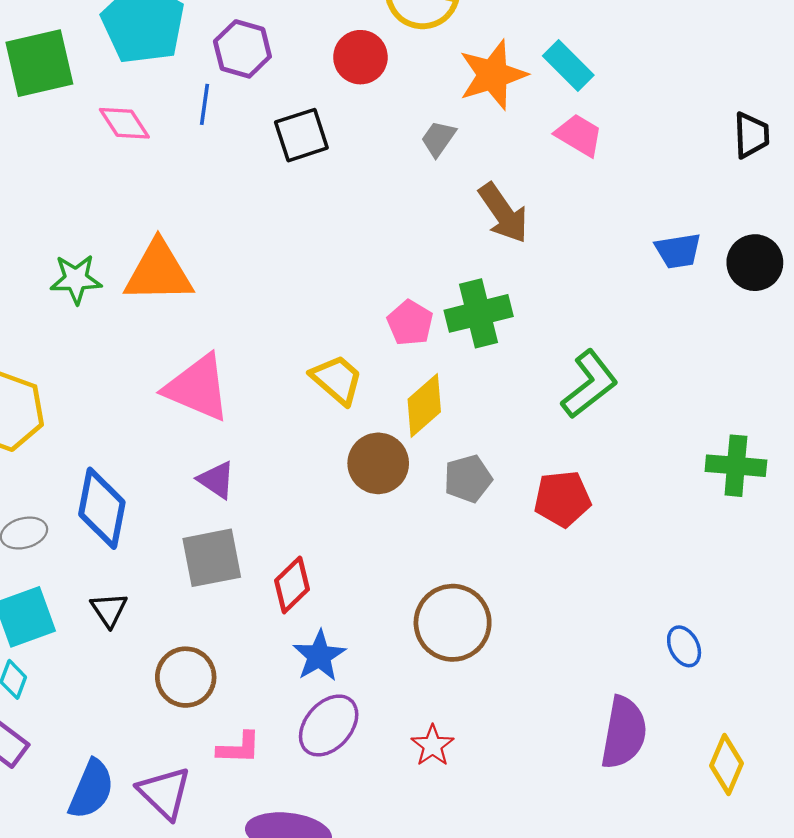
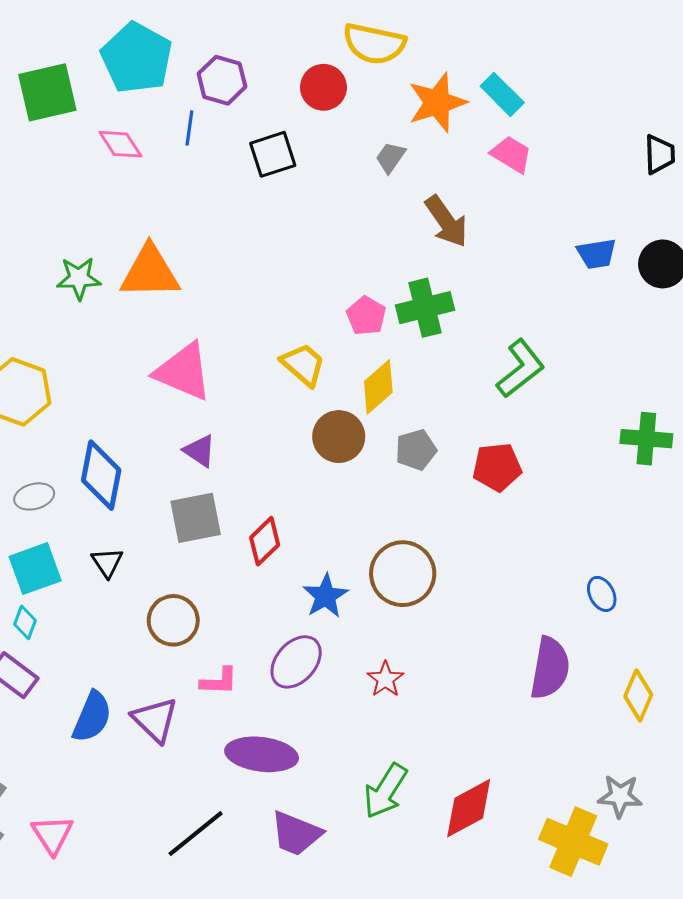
blue star: (319, 656) -> (326, 596), moved

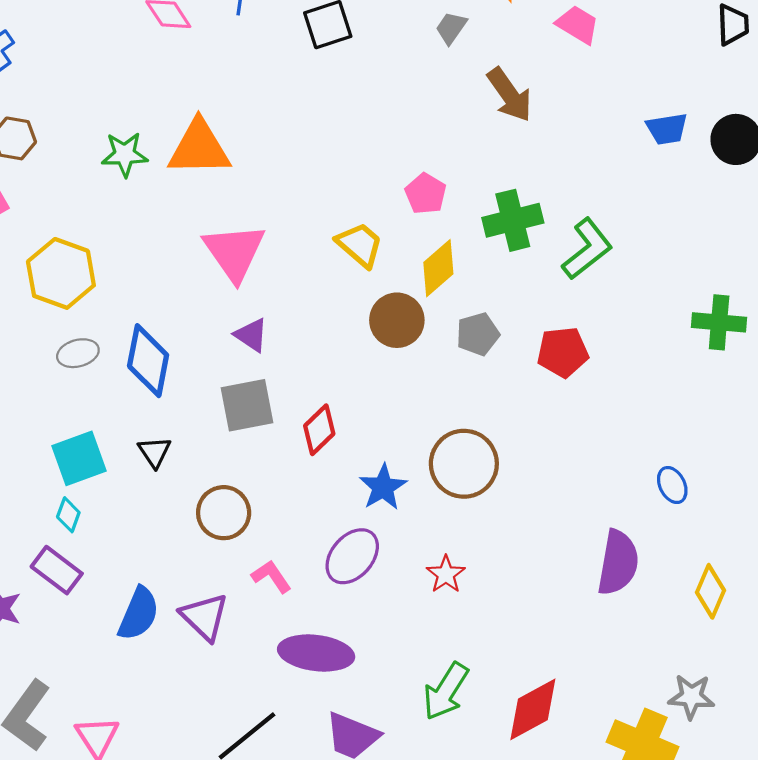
green cross: (425, 308) -> (513, 220), moved
pink triangle: (183, 372) -> (234, 252), turned 32
gray ellipse: (34, 496) -> (78, 353), moved
pink L-shape: (219, 681) -> (271, 576), turned -126

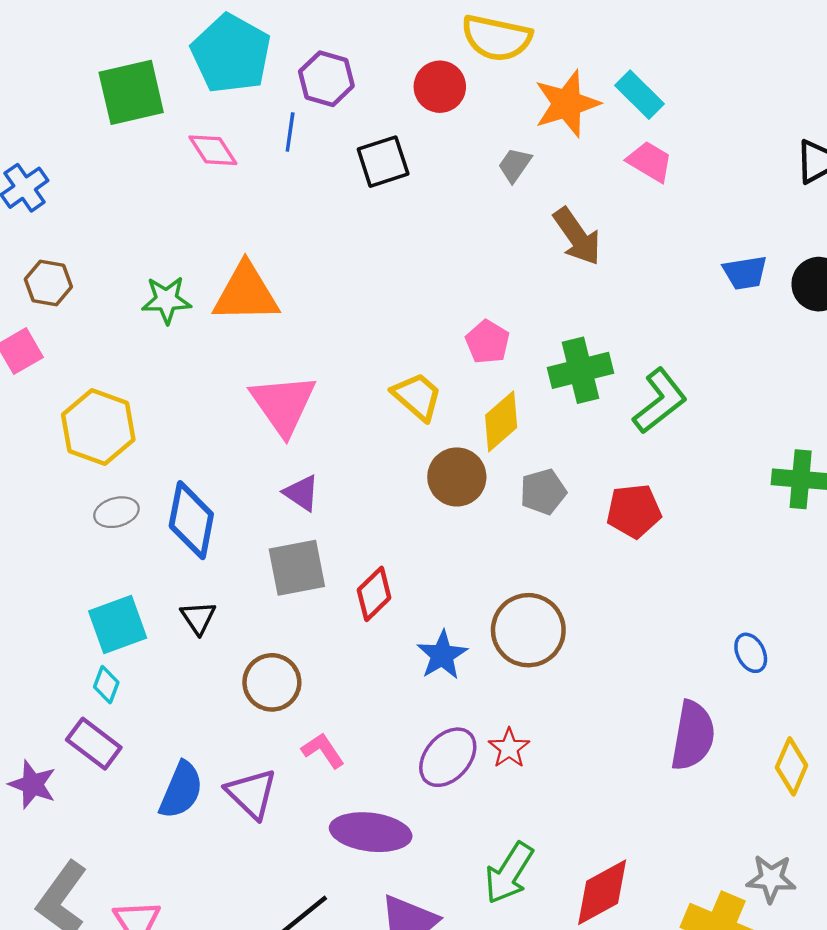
purple ellipse: (352, 556) -> (448, 757), moved

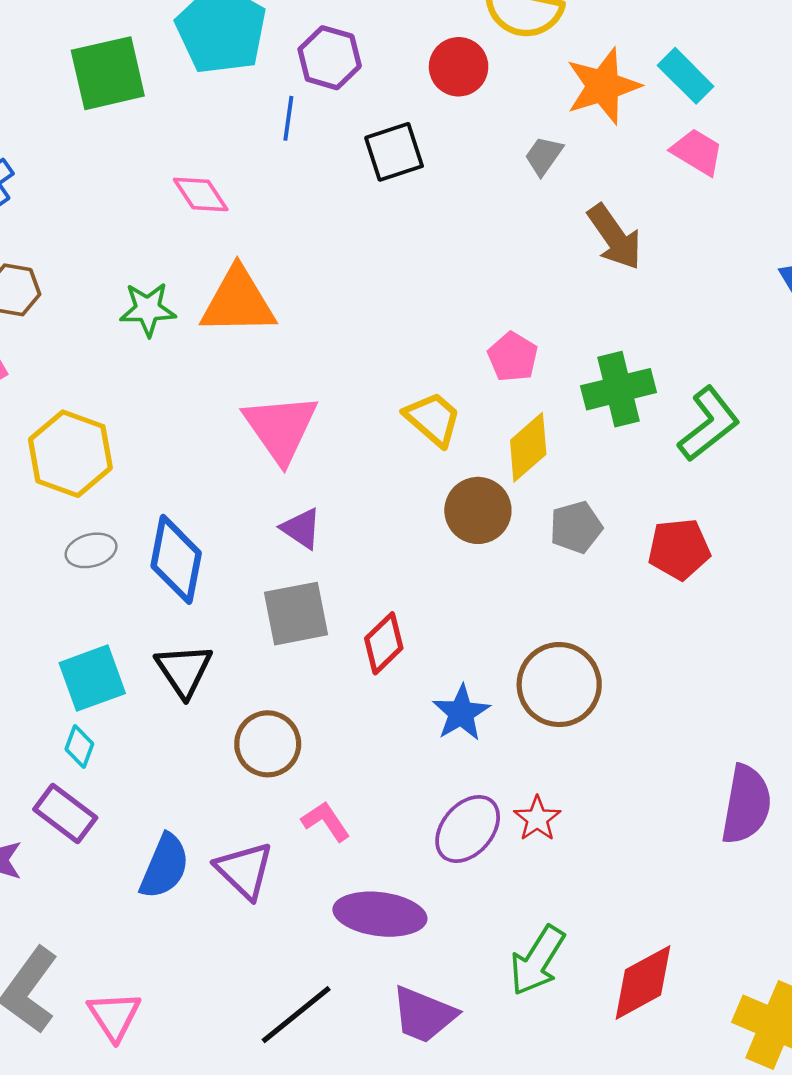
pink diamond: (213, 150) -> (201, 194), moved
black triangle: (198, 618) -> (184, 670), size x1.4

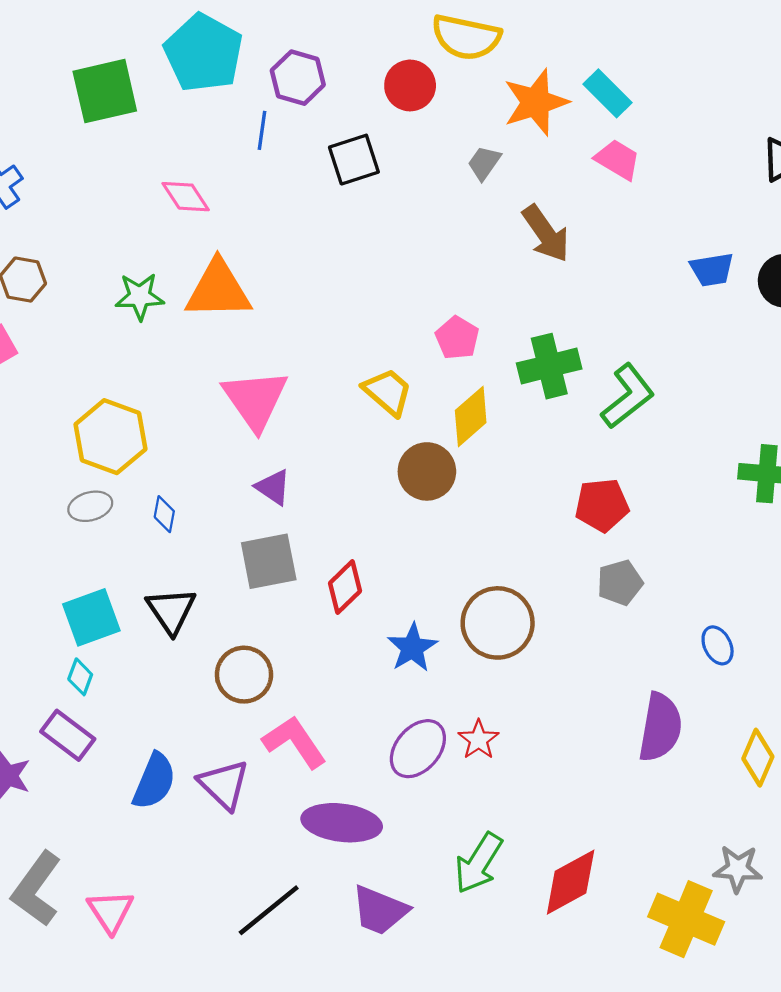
yellow hexagon: (70, 454) -> (110, 437), moved
gray pentagon: (576, 527) -> (620, 583), moved
blue diamond: (176, 559) -> (164, 514), size x0.5
pink L-shape: (326, 821) -> (294, 742), size x1.5

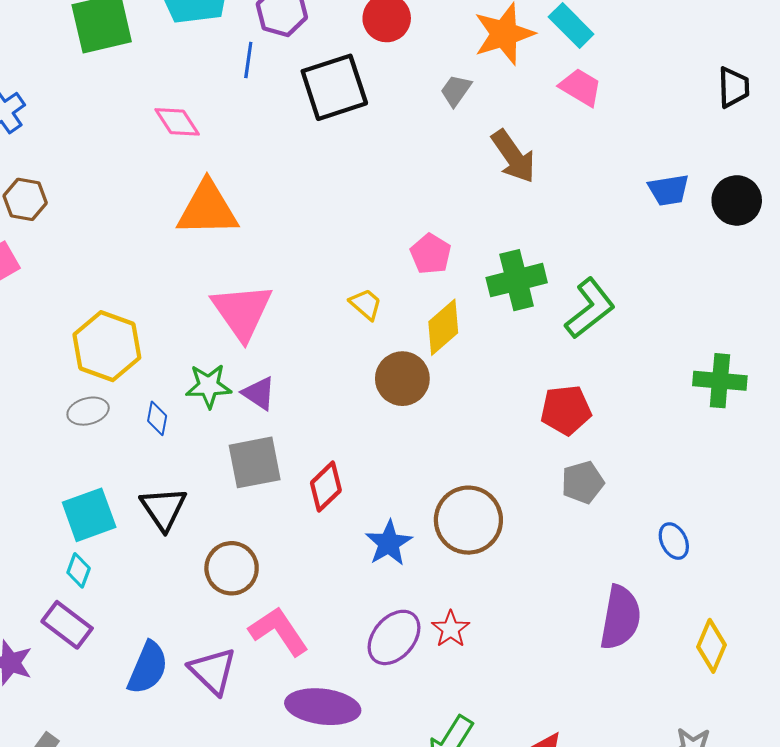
black square: (354, 160) -> (334, 87), size x1.4
green star: (140, 296) -> (209, 386), moved
yellow trapezoid: (388, 392) -> (366, 304), size x0.7

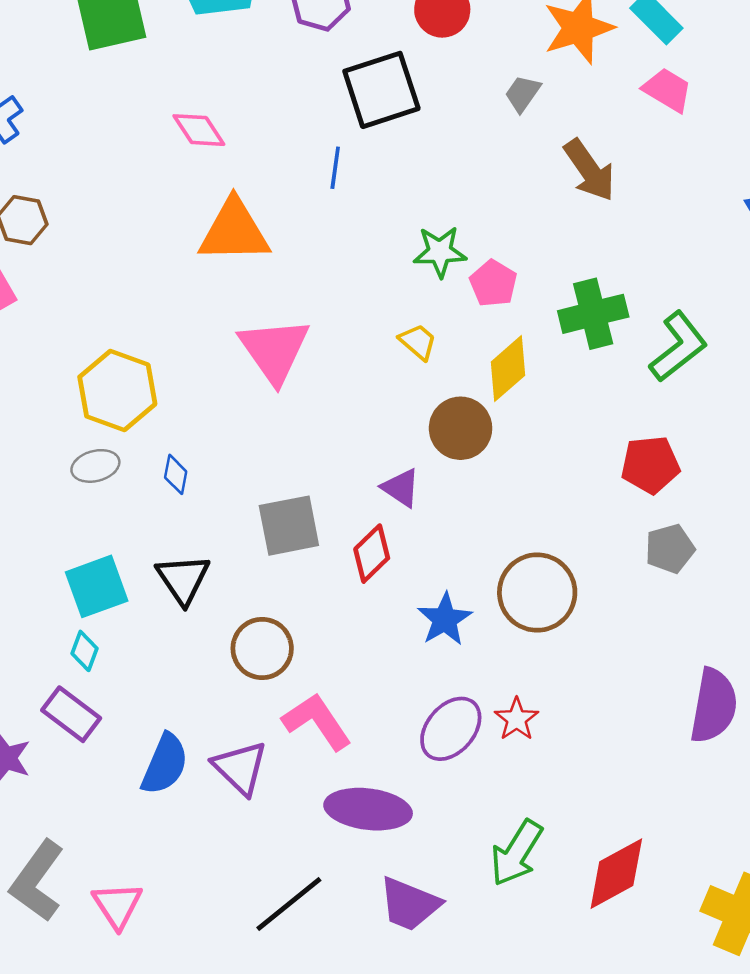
blue line: (248, 60) -> (335, 168), moved
green star: (209, 386) -> (440, 252), moved
purple triangle: (259, 393) -> (401, 488), moved

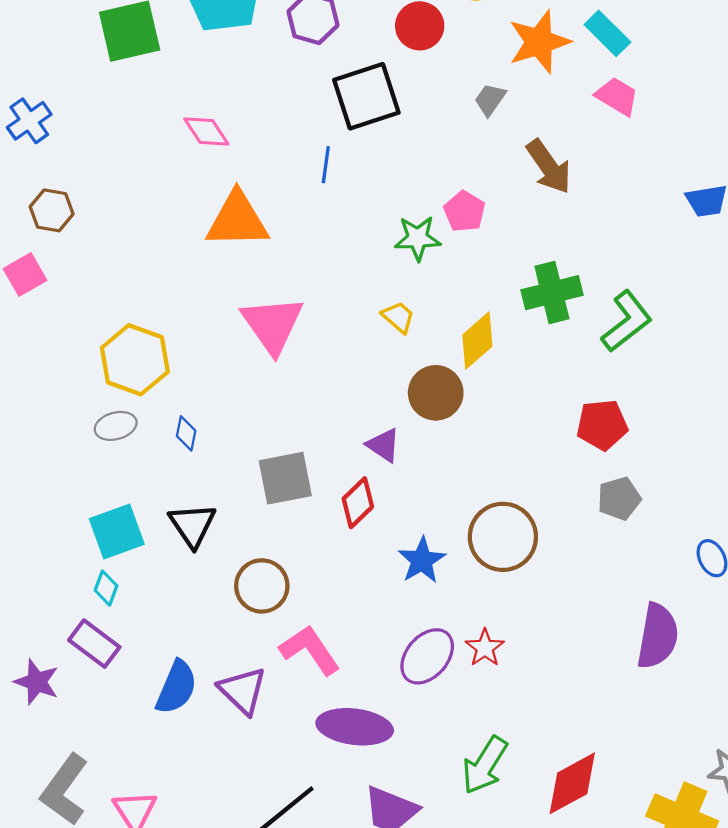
pink pentagon: (493, 283) -> (464, 211), moved

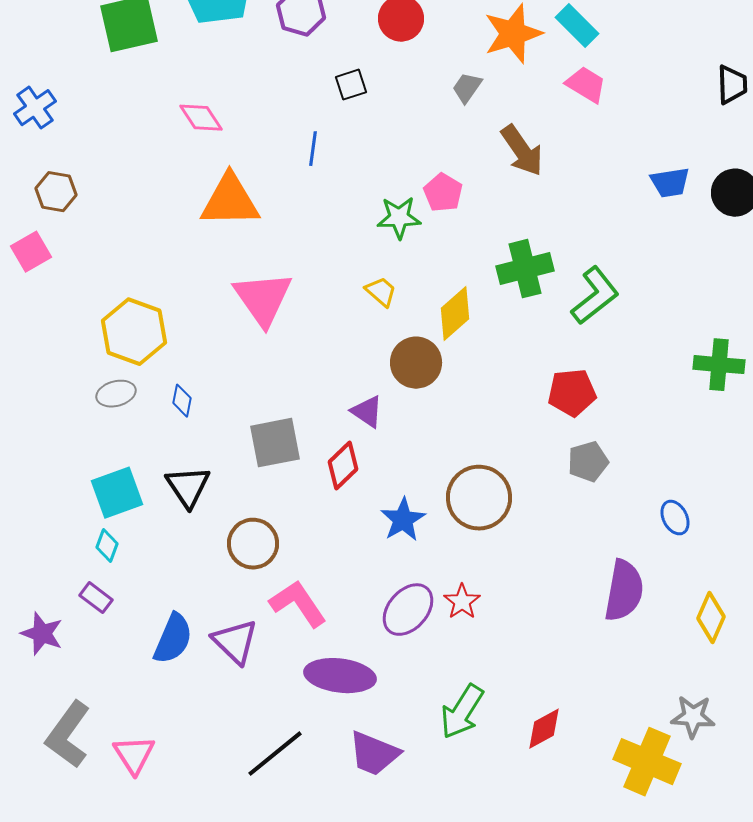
black square: (366, 96) -> (351, 85), size x0.5
purple rectangle: (94, 644) -> (96, 598), size x0.7
red diamond: (572, 783) -> (544, 729), size x0.7

